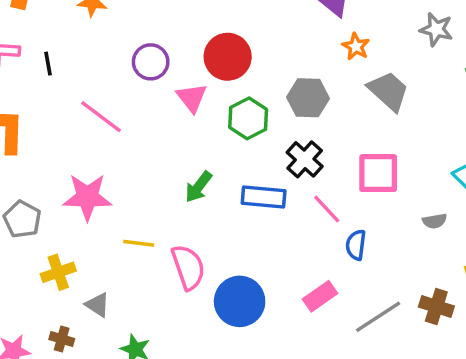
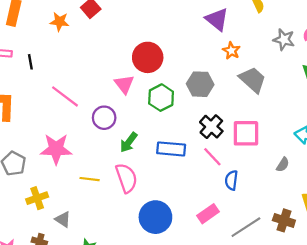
purple circle: (151, 62) -> (104, 118), moved
black cross: (305, 159) -> (211, 127), moved
gray semicircle: (435, 221) -> (283, 165), turned -48
pink semicircle: (188, 267) -> (126, 178), moved

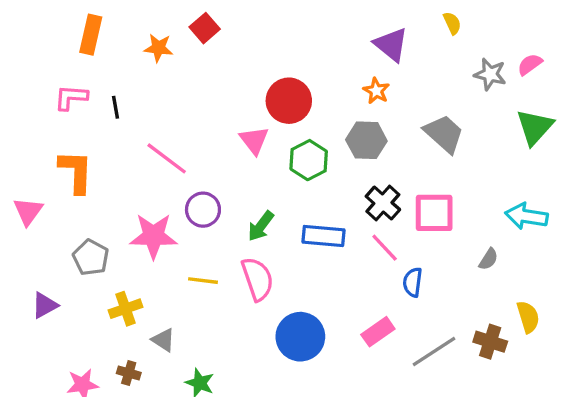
orange star: (231, 51) -> (376, 91), moved
purple circle: (104, 118) -> (203, 210), moved

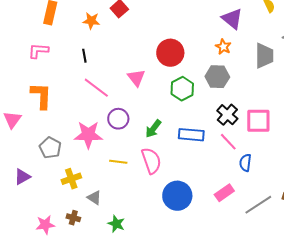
black line: (116, 107) -> (84, 56), moved
gray trapezoid: (444, 134) -> (264, 56), moved, turned 48
pink triangle: (254, 140) -> (136, 78), moved

